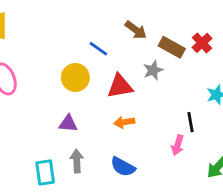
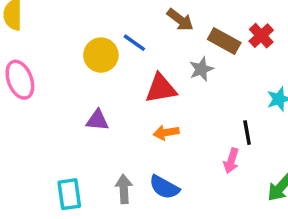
yellow circle: (75, 77) -> (101, 55), moved
purple triangle: (68, 124) -> (97, 120), moved
gray arrow: (77, 161) -> (124, 189), moved

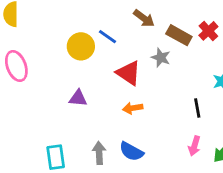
gray star: (201, 69) -> (161, 58), turned -30
red triangle: (161, 89) -> (129, 73), turned 44
pink arrow: (231, 161) -> (194, 146), moved

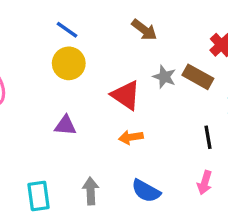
brown rectangle: (179, 35) -> (198, 77), moved
blue line: (107, 37) -> (67, 30), moved
blue semicircle: (131, 151) -> (146, 191), moved

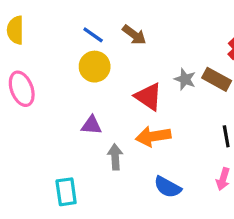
brown arrow: (144, 30) -> (134, 35), moved
orange arrow: (131, 137) -> (153, 136), size x1.5
gray arrow: (91, 191) -> (115, 157), moved

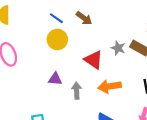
orange arrow: (153, 136) -> (110, 86), moved
gray arrow: (115, 157) -> (77, 91), moved

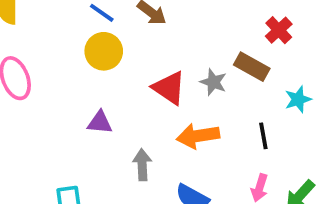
gray star: (118, 48) -> (213, 82), moved
gray arrow: (77, 91) -> (142, 165), moved

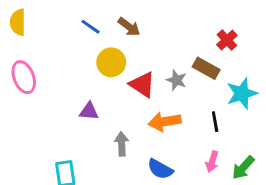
yellow circle: (104, 51) -> (111, 62), moved
cyan star: (298, 99) -> (242, 93), size x1.5

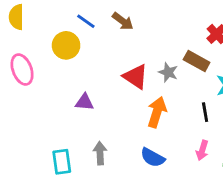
yellow circle: (111, 62) -> (66, 45), moved
orange arrow: (165, 122) -> (157, 112), turned 116
gray arrow: (122, 144) -> (100, 153), moved

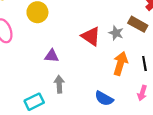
orange arrow: (157, 112) -> (120, 64), moved
gray arrow: (100, 153) -> (59, 84), moved
cyan rectangle: (62, 162) -> (34, 102), turned 72

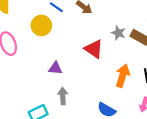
gray star: (116, 33) -> (118, 33), moved

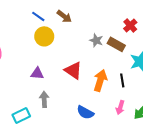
yellow circle: (41, 25) -> (44, 36), moved
red triangle: (94, 49) -> (73, 70), moved

